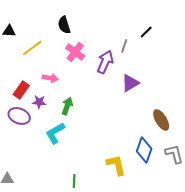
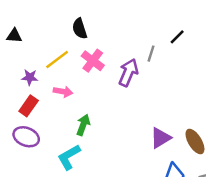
yellow line: (32, 48) -> (57, 59), moved
purple triangle: (130, 83) -> (160, 138), moved
purple star: (39, 102) -> (30, 77), moved

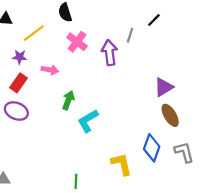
yellow line: (57, 59) -> (34, 33), moved
purple arrow: (128, 73) -> (109, 53), turned -30
purple triangle: (160, 138) -> (164, 87), moved
cyan L-shape: (69, 157) -> (88, 121), moved

